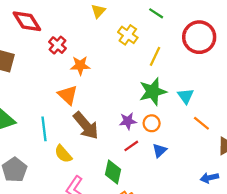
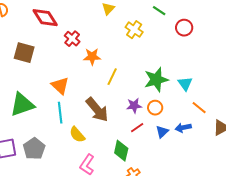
red circle: (199, 37) -> (184, 28), moved, size x0.6
yellow line: (155, 56) -> (112, 77), moved
orange triangle: (68, 95) -> (60, 86), moved
blue arrow: (209, 178) -> (183, 128), moved

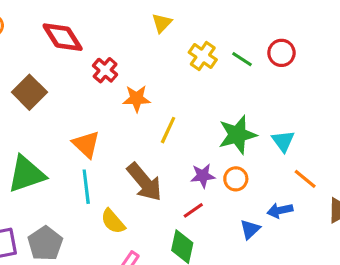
green line: (159, 11) -> (242, 59), moved
brown square: (24, 53) -> (29, 92), turned 30
red line: (137, 128) -> (193, 210), moved
blue triangle: (162, 132) -> (250, 229), moved

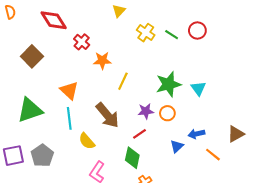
orange line: (305, 179) -> (213, 155), moved

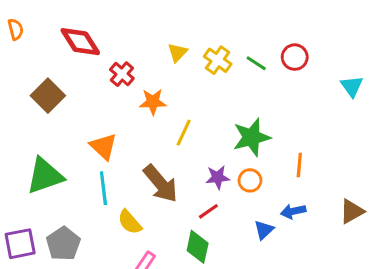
yellow triangle: (119, 11) -> (177, 52), moved
cyan triangle: (198, 88) -> (352, 86), moved
orange line: (213, 155) -> (299, 165), moved, turned 56

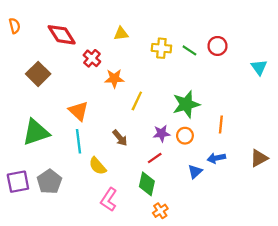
yellow triangle: (177, 52) -> (121, 34), moved, turned 40
yellow cross: (218, 60) -> (161, 48), turned -30
brown arrow: (161, 184) -> (120, 138), size x0.6

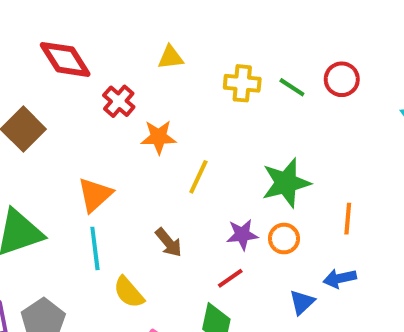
orange triangle: (78, 111) -> (95, 195), turned 35

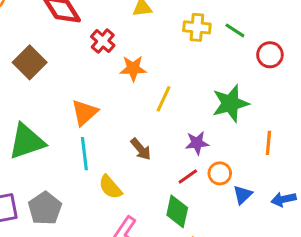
red circle: (342, 79) -> (270, 55), moved
orange line: (348, 219) -> (268, 143), moved
orange circle: (284, 239) -> (220, 173), moved
blue arrow: (340, 278) -> (284, 199), moved

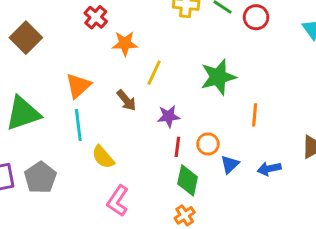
red circle: (270, 55) -> (256, 17), moved
purple star: (197, 143) -> (169, 116), moved
brown arrow: (141, 149) -> (126, 100), moved
red line: (188, 176) -> (177, 147), turned -48
green diamond: (177, 211) -> (188, 180), moved

